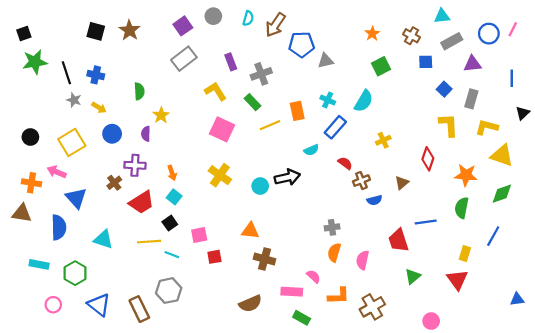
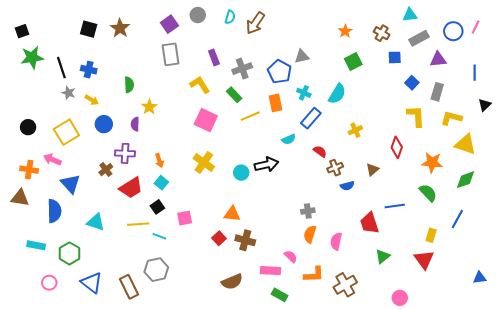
blue pentagon: (302, 44) -> (280, 72), moved, turned 30
gray rectangle: (184, 59) -> (170, 54), turned -60
green semicircle: (462, 208) -> (428, 193), turned 126
red square: (214, 257) -> (219, 238), moved, turned -32

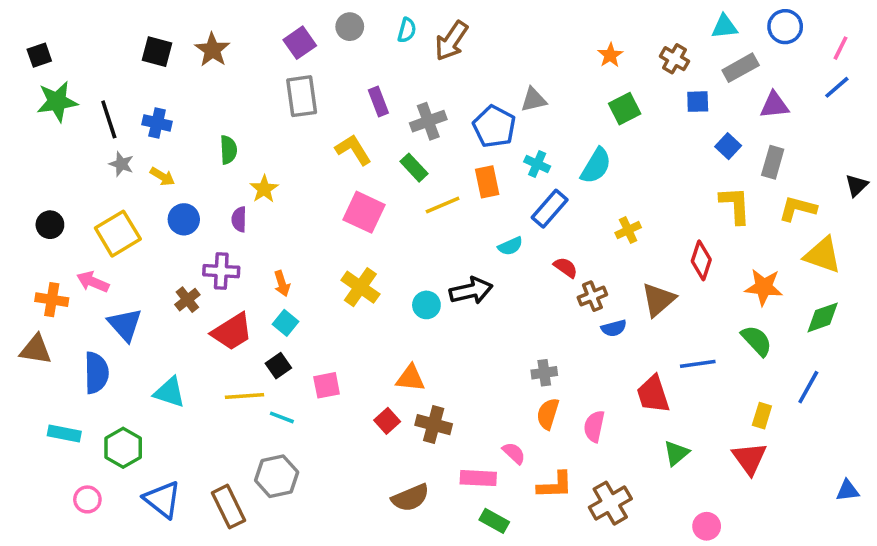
blue circle: (453, 31) -> (785, 27), moved
blue line: (475, 73) -> (837, 87), moved, turned 49
brown triangle: (373, 170) -> (658, 300), size x1.5

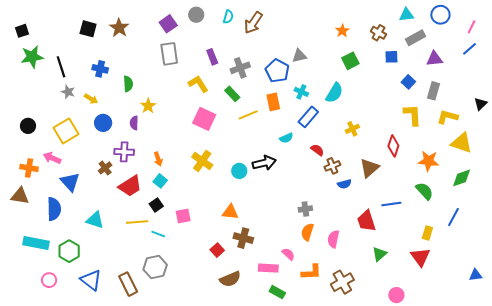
blue cross: (157, 123) -> (100, 69), moved
red square: (387, 421) -> (217, 250), moved
cyan rectangle: (64, 433) -> (36, 243), size x1.4

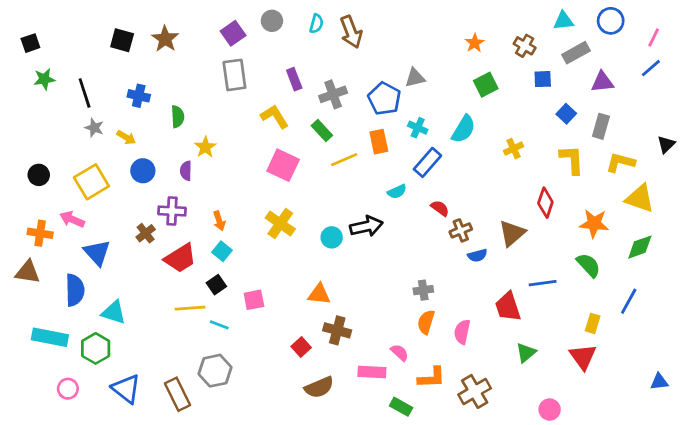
brown arrow: (253, 23) -> (351, 32), turned -55
green star: (32, 57) -> (44, 79), size x0.7
yellow cross: (352, 129) -> (513, 149), moved
cyan triangle: (95, 220) -> (114, 312), moved
green rectangle: (277, 292) -> (401, 407), moved

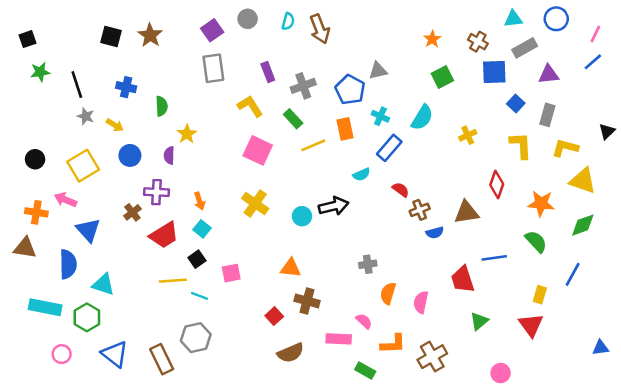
blue square: (543, 79) -> (494, 72), size x1.5
brown triangle: (512, 233) -> (466, 212), turned 32
gray cross: (423, 290) -> (368, 264), moved

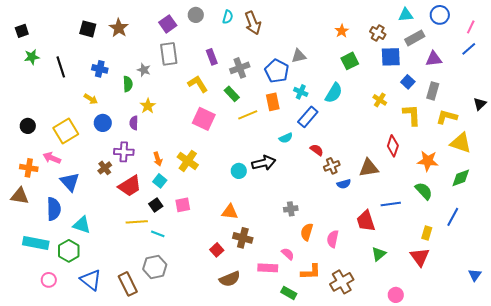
gray star: (86, 116) -> (144, 70), moved
yellow cross: (468, 135) -> (380, 100), moved, turned -32
yellow cross: (255, 204) -> (188, 161), moved
pink square: (231, 273) -> (183, 205), moved
blue triangle: (601, 348) -> (475, 275), turned -48

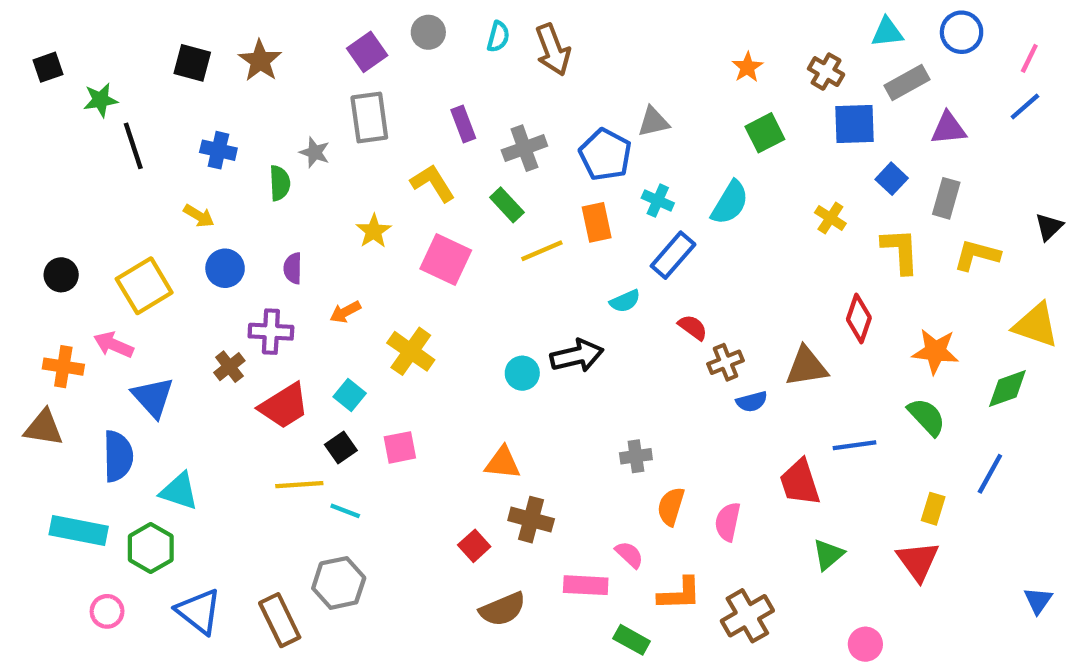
green star: (32, 57) -> (100, 100), moved
yellow star: (148, 106) -> (374, 231), moved
yellow triangle: (461, 143) -> (1036, 325), moved
orange arrow: (158, 159) -> (345, 312), moved, turned 80

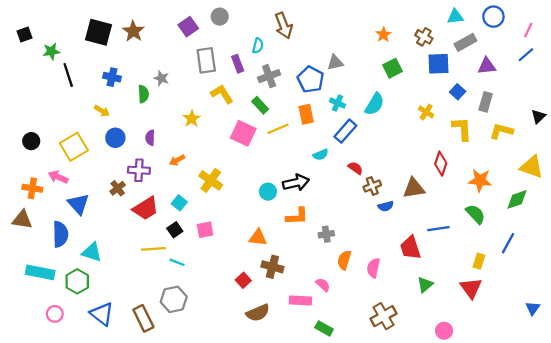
cyan semicircle: (498, 37) -> (258, 46), moved
black square: (192, 63) -> (99, 32), size x1.4
gray rectangle: (369, 117) -> (206, 60), moved
pink square: (446, 260) -> (243, 133), moved
orange L-shape: (680, 594) -> (297, 216), moved

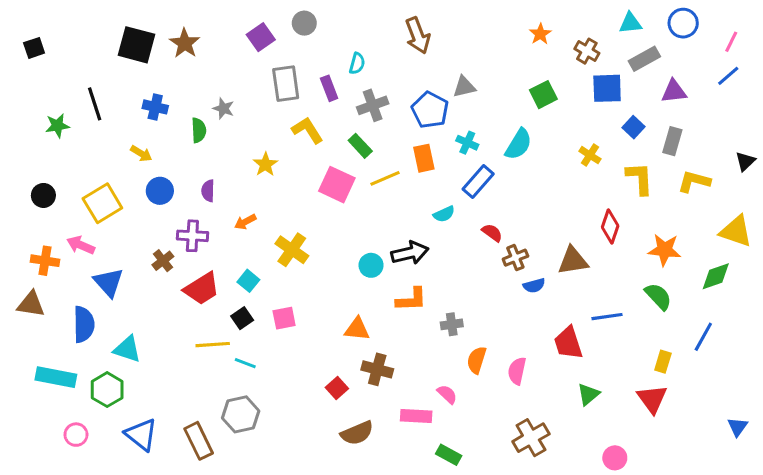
brown arrow: (284, 26) -> (418, 36), moved
orange star: (383, 35) -> (540, 34), moved
green star: (51, 51) -> (57, 126), moved

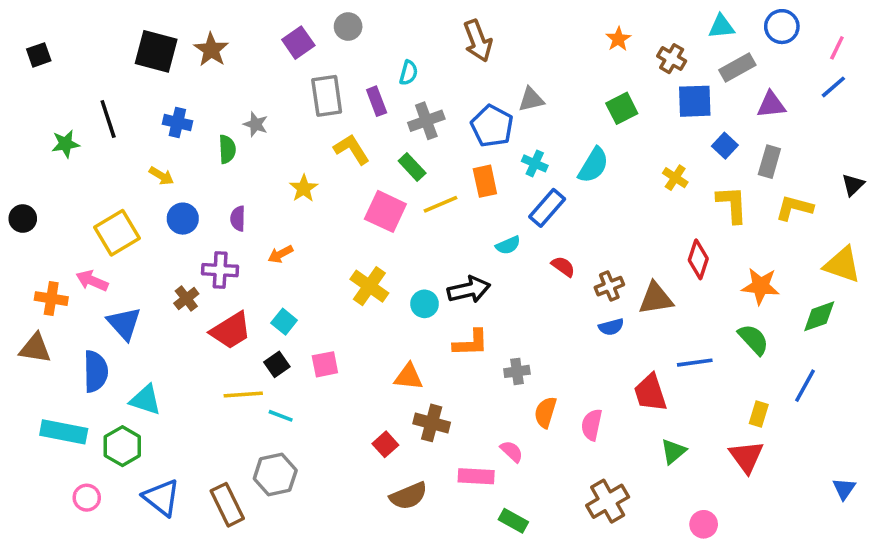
black circle: (43, 195) -> (23, 219), moved
yellow cross: (292, 250) -> (369, 286), moved
brown cross: (515, 258) -> (609, 286), moved

